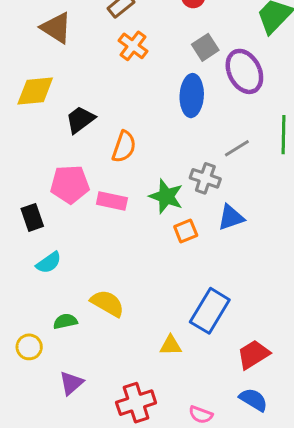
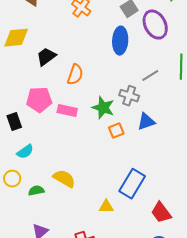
yellow circle: (29, 347) -> (12, 179), moved
red trapezoid: (253, 354) -> (161, 213), turned -95

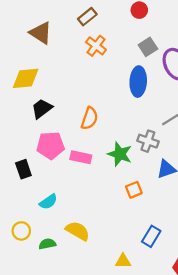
black trapezoid: (46, 57) -> (42, 109), moved
orange square: (116, 131) -> (134, 190), moved
cyan semicircle: (25, 152) -> (48, 202), moved
blue rectangle: (132, 184) -> (151, 236), size x0.7

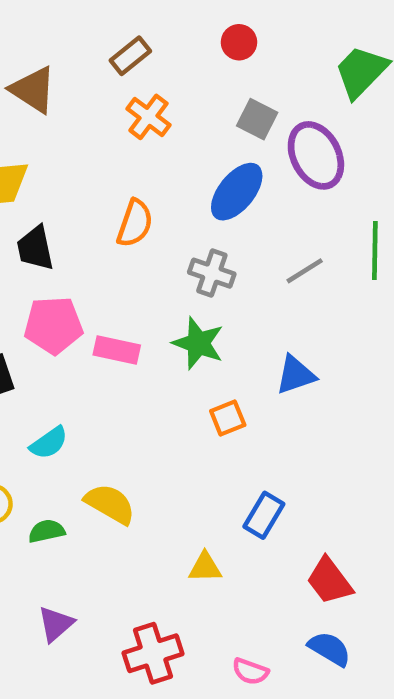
gray square: (148, 47) -> (257, 119), turned -30
blue ellipse: (138, 82) -> (237, 192), turned 36
black trapezoid: (42, 109) -> (35, 248), turned -65
orange semicircle: (89, 118) -> (135, 223), moved
gray cross: (148, 141) -> (212, 273), moved

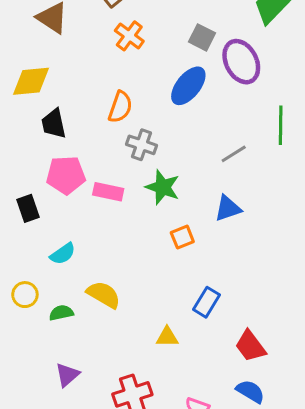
gray line: (305, 271) -> (234, 154), moved
gray cross: (212, 273) -> (141, 145), moved

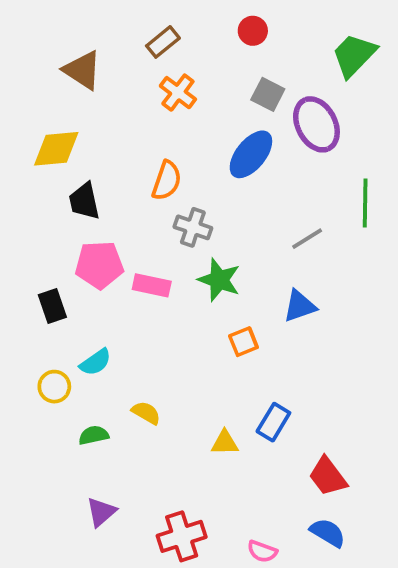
yellow circle: (25, 295) -> (54, 387), moved
yellow semicircle: (104, 295) -> (146, 413), size x0.7
yellow triangle: (167, 337) -> (225, 443), moved

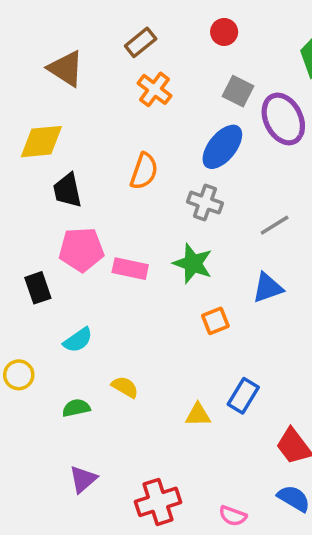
gray cross: (193, 227) -> (205, 203), moved
yellow circle: (54, 387) -> (19, 375), moved

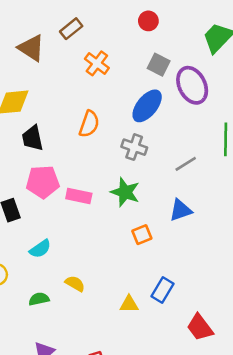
brown rectangle: (141, 42) -> (71, 29), moved

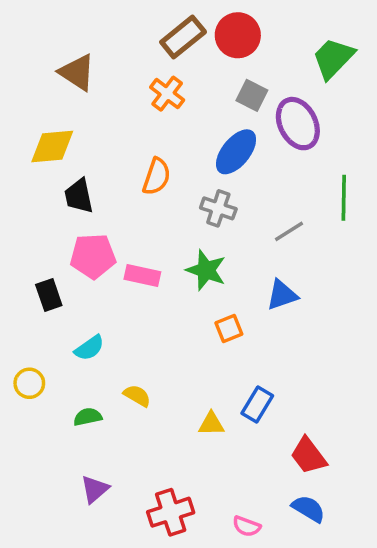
red circle: (148, 21) -> (238, 35), size x1.6
brown rectangle: (71, 29) -> (183, 37), moved, size x1.4

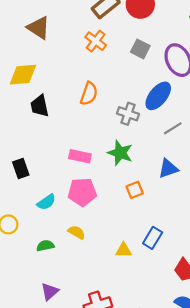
gray square: (252, 95) -> (140, 49), moved
blue ellipse: (236, 152) -> (158, 96), moved
pink pentagon: (93, 256) -> (82, 192), moved

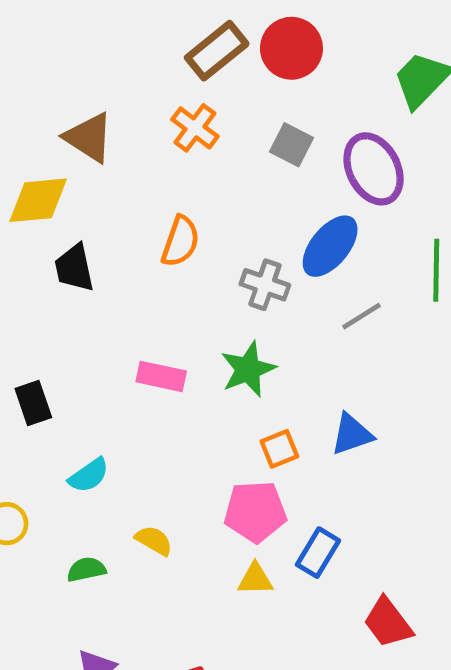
brown triangle: (39, 28) -> (89, 138), moved
green star: (120, 153) -> (248, 369), turned 30
blue triangle: (168, 169) -> (352, 434), moved
pink pentagon: (82, 192) -> (255, 512), moved

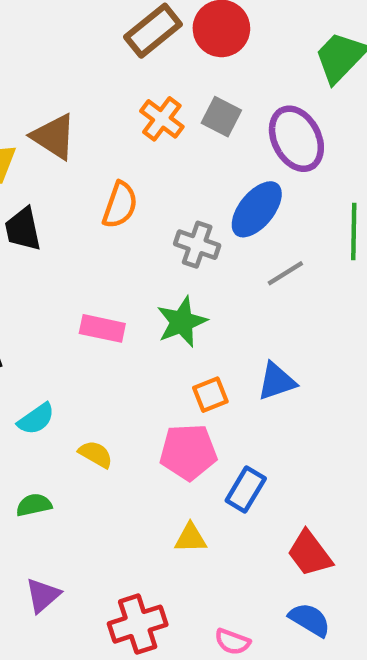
orange cross: (195, 128) -> (162, 119), moved
brown triangle: (89, 138) -> (54, 137), moved
yellow semicircle: (154, 541) -> (96, 454), moved
yellow triangle: (255, 579) -> (191, 538), moved

